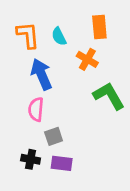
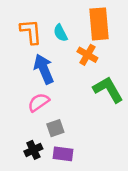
orange rectangle: (99, 27) -> (99, 24), size x1.4
pink semicircle: (36, 109) -> (39, 102), turned 50
black cross: (31, 159) -> (33, 150), turned -36

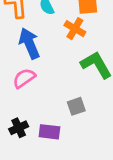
gray square: (55, 128) -> (76, 106), moved

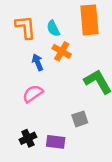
orange cross: (75, 29) -> (62, 51), moved
blue arrow: (29, 43) -> (38, 62), size x0.6

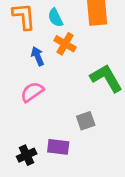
black cross: (28, 138) -> (27, 155), moved

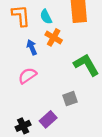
purple rectangle: (58, 147) -> (48, 119), turned -49

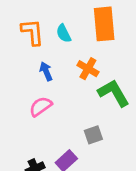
orange cross: (54, 37) -> (88, 69), moved

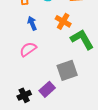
gray square: (93, 135) -> (67, 70), size x1.5

